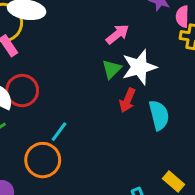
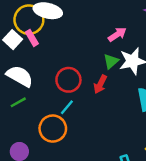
red circle: (22, 91) -> (68, 80), moved
red arrow: (127, 100) -> (100, 84), moved

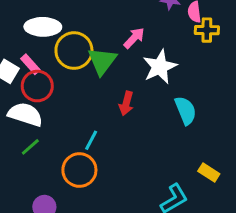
yellow circle: (29, 20) -> (74, 51), moved
green triangle: (111, 61) -> (102, 61), moved, size x1.5
red circle: (68, 80) -> (37, 86), moved

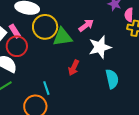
green triangle: (102, 61) -> (62, 37), turned 35
cyan line: (91, 140) -> (46, 88), turned -56

